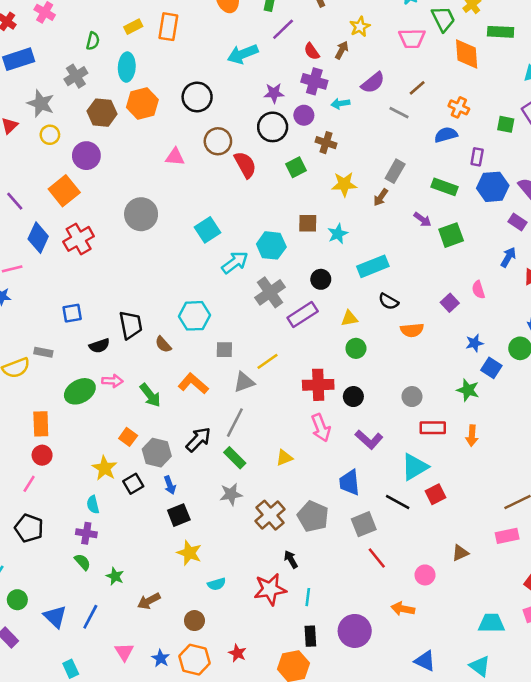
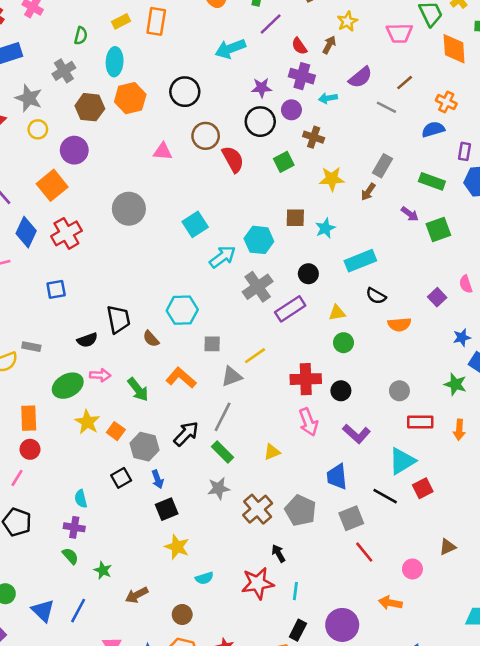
blue square: (72, 313) -> (56, 289), moved
yellow star: (105, 468) -> (87, 422), moved
black rectangle: (310, 636) -> (298, 630), turned 30

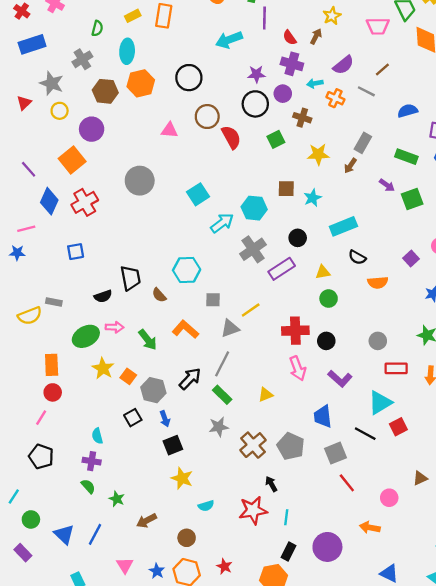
purple line: (271, 24) -> (264, 18), turned -45
orange cross: (446, 102) -> (335, 98), moved

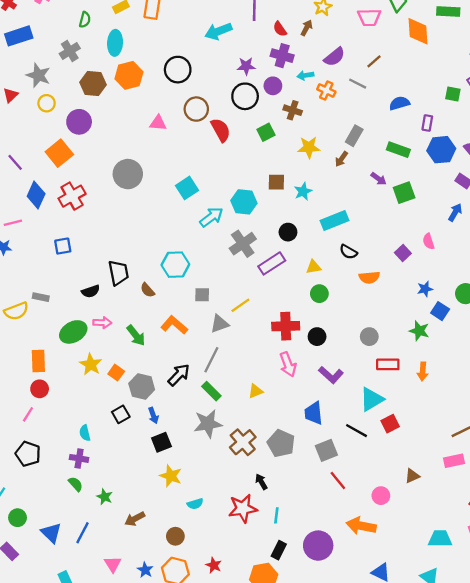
gray star: (219, 427) -> (208, 424), size x1.4
orange arrow: (370, 528) -> (361, 526), size x1.4

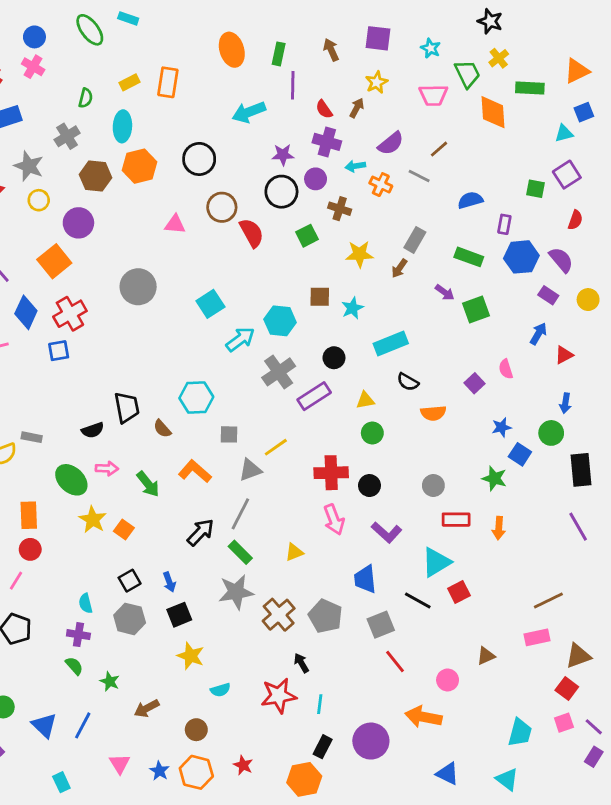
blue square: (63, 246) -> (59, 351), moved
green ellipse: (73, 332) -> (71, 480), turned 72
gray hexagon: (142, 386) -> (130, 619), moved
cyan trapezoid: (440, 539) -> (520, 733), turned 105

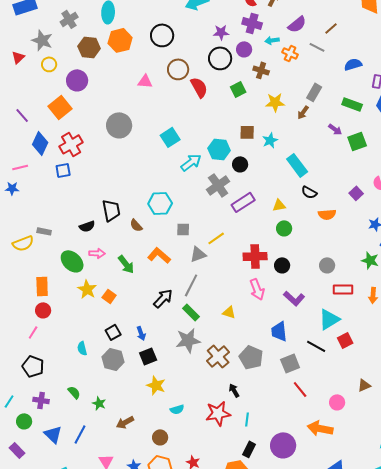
cyan rectangle: (391, 344) -> (297, 165), turned 75
black circle: (334, 358) -> (240, 164), moved
yellow triangle: (294, 552) -> (229, 312), turned 40
purple cross: (78, 635) -> (41, 400), moved

